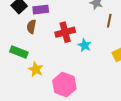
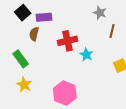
green rectangle: (19, 52) -> (21, 59), turned 30
yellow star: (36, 69) -> (24, 85), moved

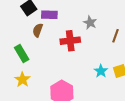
gray star: (100, 13) -> (90, 23), moved
cyan star: (86, 55) -> (101, 71), moved

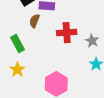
gray star: (90, 23) -> (92, 41), moved

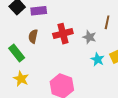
brown semicircle: (34, 21) -> (33, 36), moved

